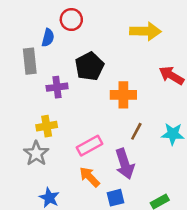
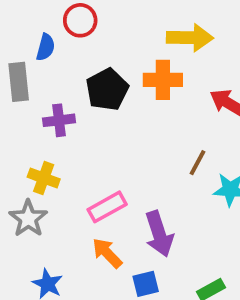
orange cross: (123, 95) -> (163, 80), moved
yellow cross: (47, 126) -> (44, 178), turned 30
brown line: (136, 131) -> (198, 163), moved

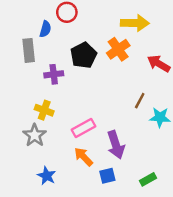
orange cross: (163, 80) -> (118, 49), turned -35

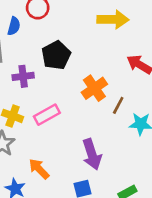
orange cross: (118, 49) -> (94, 88), moved
pink rectangle: (84, 128) -> (47, 115), moved
orange arrow: (84, 157) -> (39, 169), moved

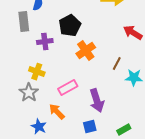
orange cross: (94, 88) -> (86, 51), moved
pink rectangle: (47, 115) -> (68, 88), moved

